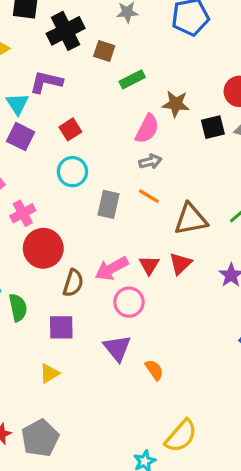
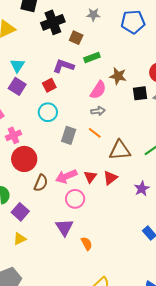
purple L-shape: (46, 82) -> (63, 66), moved
purple square: (61, 327) -> (20, 212), moved, turned 36

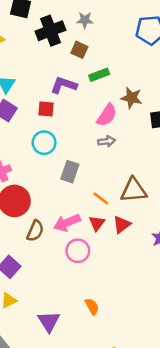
gray star: (93, 15) -> (85, 20), moved
red square: (49, 85) -> (46, 109), turned 32
orange line: (95, 133) -> (101, 198), moved
purple triangle: (64, 227) -> (49, 322), moved

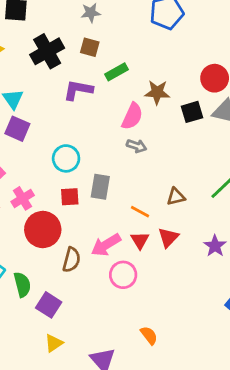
black cross: (51, 31) -> (47, 51), moved
red square: (46, 109) -> (70, 197), moved
gray arrow: (107, 141) -> (137, 146), turned 35
brown triangle: (134, 190) -> (176, 197), size x0.6

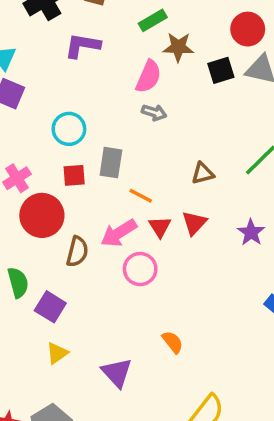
green rectangle: (116, 72) -> (153, 20), moved
orange line: (140, 212) -> (141, 196), moved

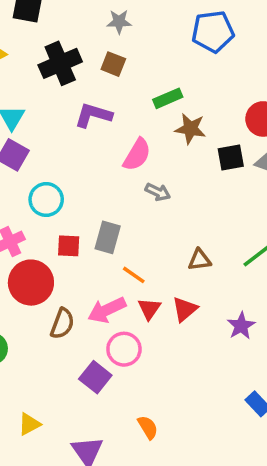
pink semicircle: (148, 77) -> (137, 155), moved
cyan circle: (69, 129) -> (46, 200), moved
purple square: (50, 307) -> (95, 377), moved

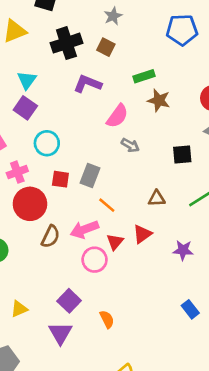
gray star: (119, 22) -> (113, 16), turned -30
black square: (231, 158) -> (182, 155), moved
red triangle: (149, 309) -> (115, 242), moved
purple star: (241, 326) -> (183, 250), turned 30
purple square: (95, 377) -> (69, 301), moved

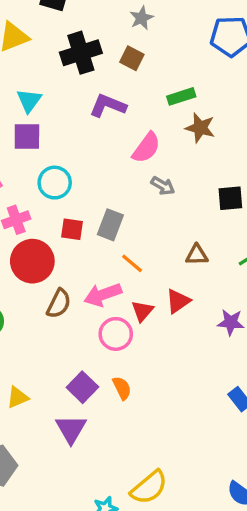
purple square: (25, 108) -> (27, 136), turned -35
orange semicircle: (107, 319) -> (122, 388), moved

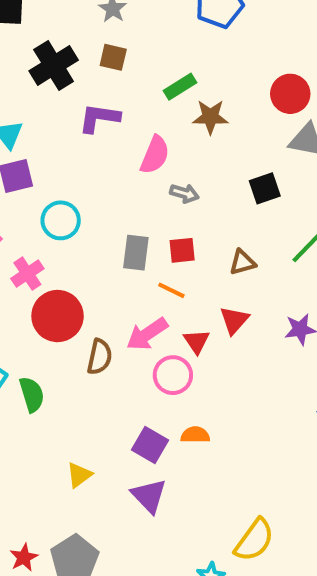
red square: (72, 229) -> (182, 250), moved
orange semicircle: (122, 388) -> (195, 435), turned -50

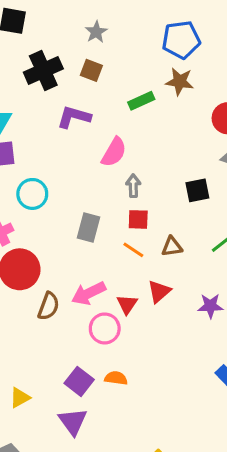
brown star: (210, 117) -> (180, 81), moved
gray arrow: (184, 193) -> (133, 186), turned -115
red square: (182, 250) -> (138, 219), moved
orange line: (171, 290) -> (133, 250), moved

